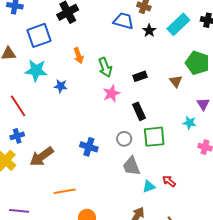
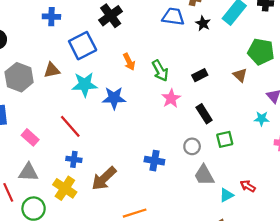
blue star: (61, 86) -> (114, 98), size x1.5
blue cross: (17, 136) -> (74, 159), turned 32
green square: (154, 137) -> (225, 139), size x0.7

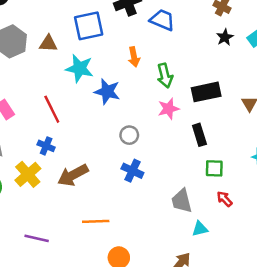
blue trapezoid: (173, 17) -> (162, 20), moved
black rectangle: (200, 75) -> (206, 92), size x1.6
gray circle: (192, 146) -> (129, 135), moved
red arrow: (248, 186) -> (225, 199), moved

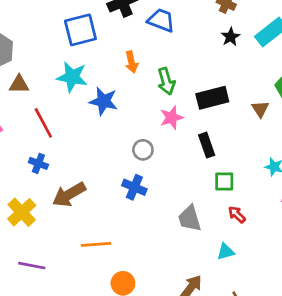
brown triangle: (48, 43) -> (19, 84), moved
gray circle: (129, 135) -> (143, 150), moved
yellow cross: (28, 174) -> (22, 212), moved
cyan triangle: (200, 229) -> (225, 252), moved

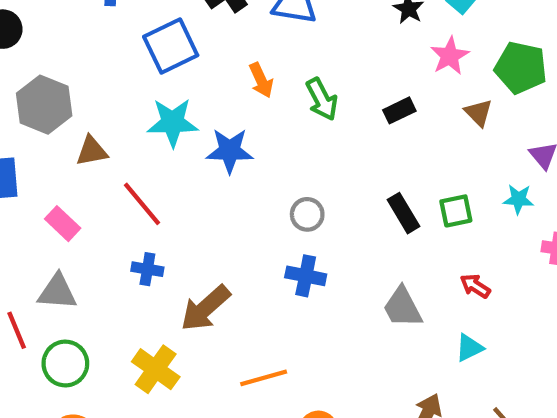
black rectangle: (212, 98) -> (399, 110), size x0.6
pink star: (172, 118) -> (450, 56), moved
black rectangle: (207, 145) -> (403, 213), moved
green square: (224, 181) -> (456, 211), moved
yellow cross: (22, 212) -> (156, 369), moved

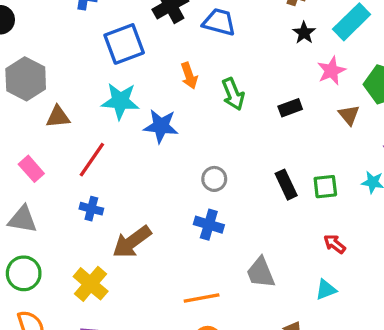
red line: (142, 204) -> (92, 160), turned 69
gray trapezoid: (402, 307) -> (261, 273), moved
orange line: (264, 378) -> (202, 298), moved

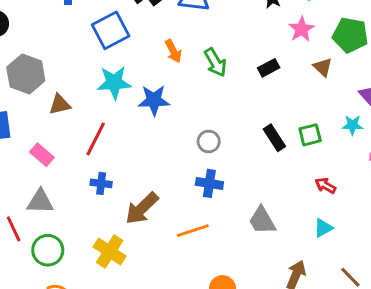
orange line: (202, 298) -> (193, 231), moved

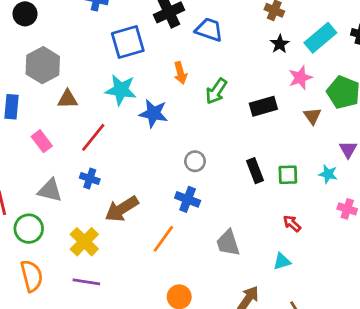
green arrow: (215, 62) -> (216, 91), turned 52
black rectangle: (269, 68) -> (263, 106), size x1.4
gray triangle: (40, 202) -> (50, 190), moved
orange line: (193, 231) -> (163, 239), turned -48

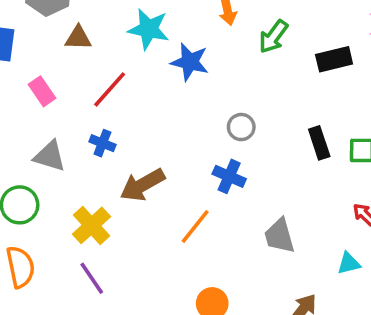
purple line: (86, 282) -> (92, 278), turned 44

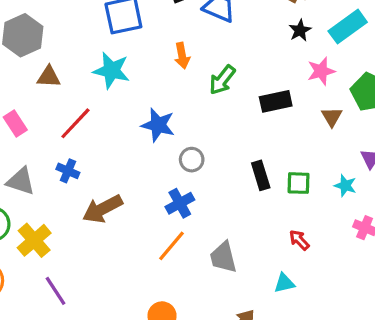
blue star: (190, 62) -> (158, 125), moved
blue cross: (229, 176) -> (180, 203), turned 36
yellow cross: (91, 225) -> (34, 240), moved
orange line: (195, 226) -> (171, 246), moved

